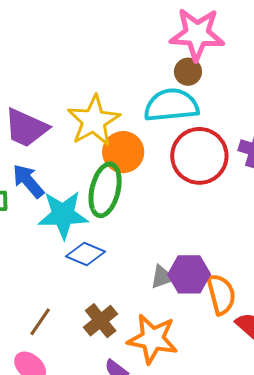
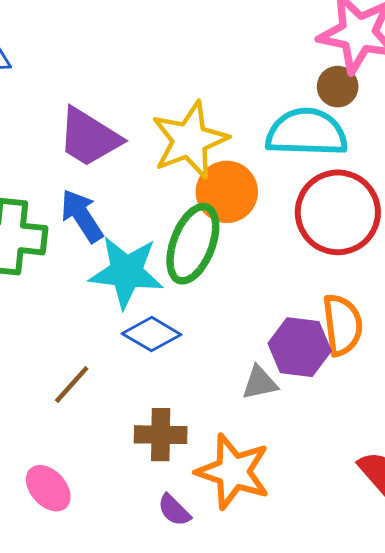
purple hexagon: (189, 274) -> (300, 347), moved
orange semicircle: (221, 294) -> (342, 325), moved
brown cross: (101, 321) -> (161, 435), turned 32
brown line: (40, 322) -> (72, 385), moved

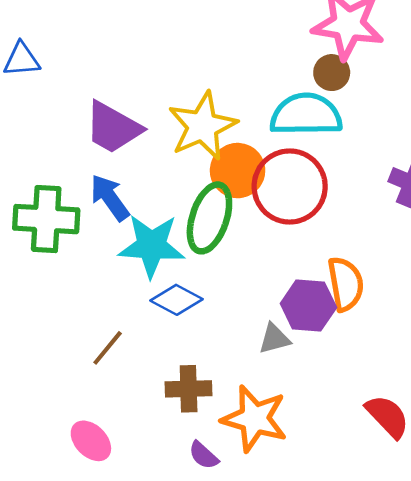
red circle: (338, 212) -> (290, 186), moved

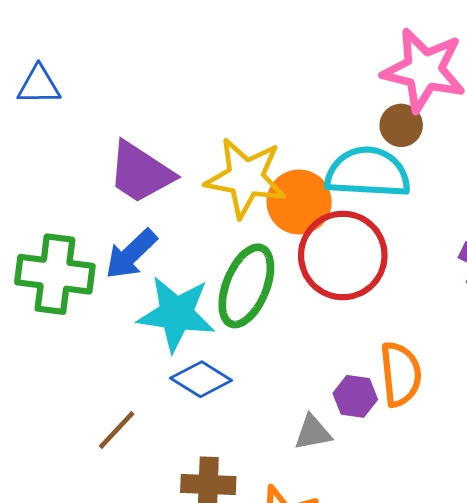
yellow star: (203, 126) -> (246, 178), turned 30
orange circle: (238, 171) -> (299, 202), moved
blue arrow: (110, 198) -> (131, 254), turned -102
purple hexagon: (308, 305) -> (355, 396), size x0.7

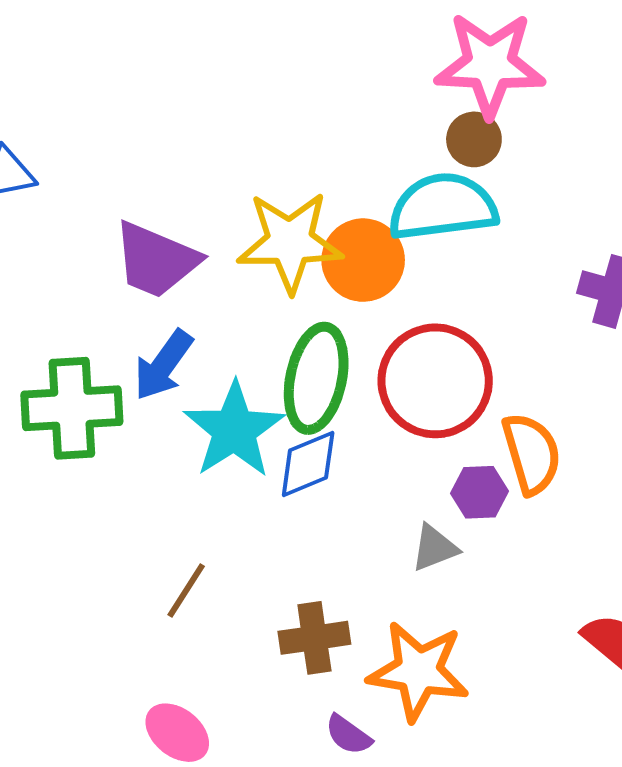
red circle: (343, 255) -> (435, 381), moved
cyan star: (176, 314) -> (234, 430), turned -30
blue diamond: (201, 379) -> (308, 464), moved, turned -44

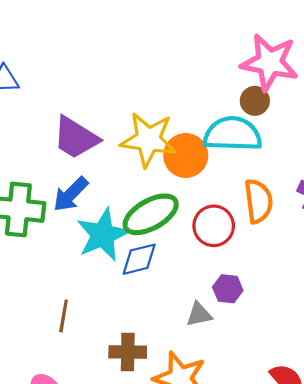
green ellipse: (316, 378) -> (151, 214), turned 40
red circle: (435, 381) -> (214, 226), size x0.7
orange semicircle: (531, 454) -> (258, 201), moved
brown line: (186, 591) -> (64, 316), turned -32

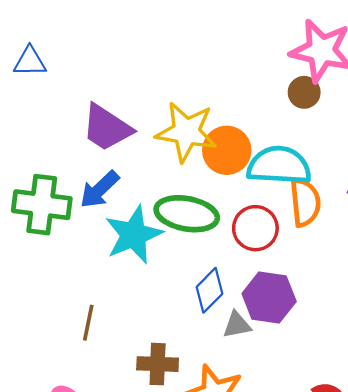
cyan semicircle: (233, 134) -> (279, 166), moved
green ellipse: (151, 214) -> (187, 214), turned 38
blue diamond: (139, 259) -> (210, 290), moved, turned -33
purple hexagon: (228, 289) -> (269, 298), size x1.6

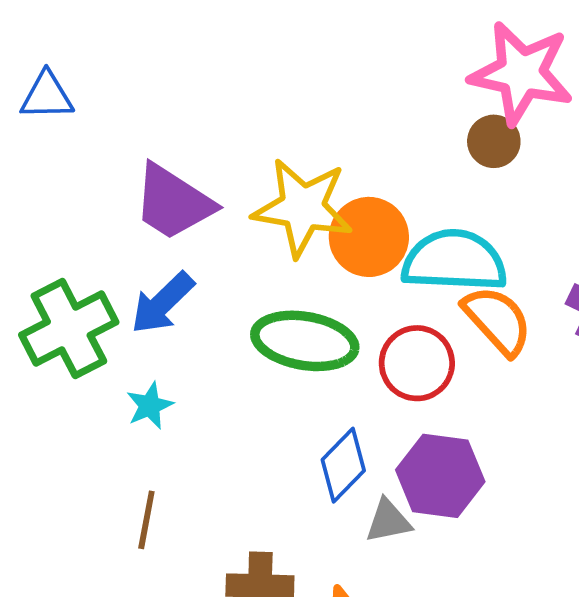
orange semicircle: (305, 202) -> (497, 320), turned -36
green cross: (42, 205) -> (69, 328), turned -34
cyan star: (134, 235) -> (150, 406), moved, size x0.5

